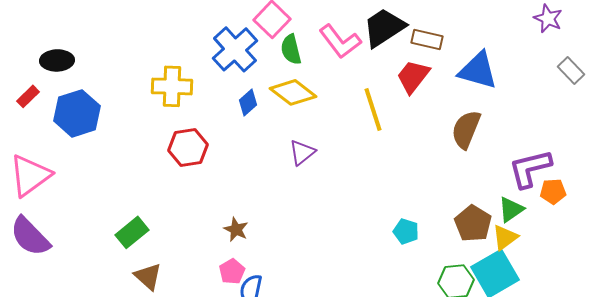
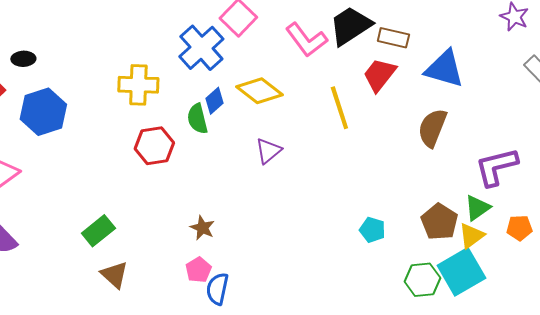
green semicircle: (291, 49) -> (197, 119), moved
black ellipse: (57, 60) -> (23, 59), size x0.7
orange pentagon: (553, 191) -> (519, 228), moved

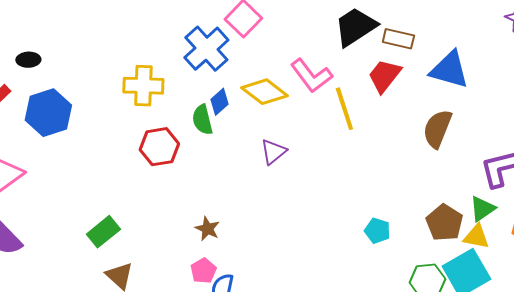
pink L-shape: (306, 40) -> (311, 76), moved
yellow triangle: (471, 236) -> (476, 237), turned 48

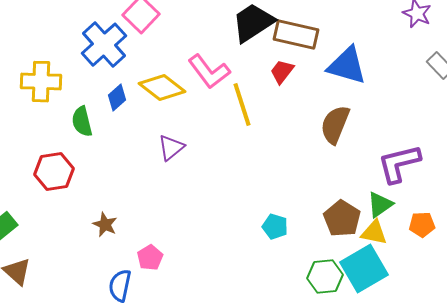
brown rectangle: (398, 39) -> (296, 35), size x1.4
red trapezoid: (384, 76) -> (282, 72), size x0.7
green semicircle: (202, 120) -> (82, 122), moved
red hexagon: (159, 147) -> (54, 172), moved
pink pentagon: (203, 271) -> (150, 258), moved

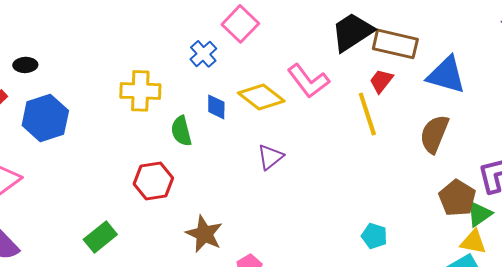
blue cross: (104, 45) -> (203, 54), size x0.6
blue diamond: (117, 98) -> (216, 107), turned -48
yellow line: (242, 105) -> (367, 114), moved
brown pentagon: (342, 219) -> (457, 198), moved
brown star: (105, 225) -> (204, 234), size x1.5

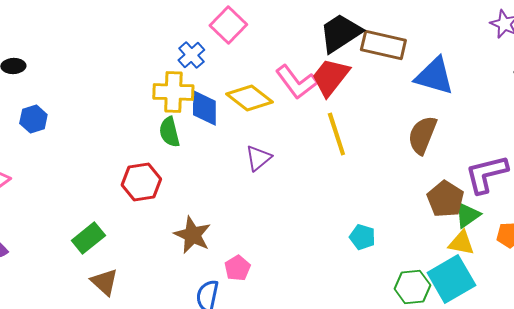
red trapezoid: (381, 81) -> (330, 77), moved, size x1.6
yellow cross: (140, 91) -> (173, 92), moved
blue diamond: (216, 107) -> (204, 108), size x1.4
yellow line: (367, 114) -> (336, 134), moved
blue hexagon: (45, 118) -> (33, 119), size x0.6

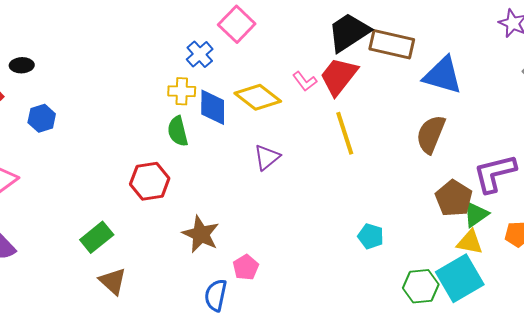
pink L-shape: (296, 82) -> (305, 81), size x0.6
yellow cross: (173, 92) -> (182, 91), size x0.7

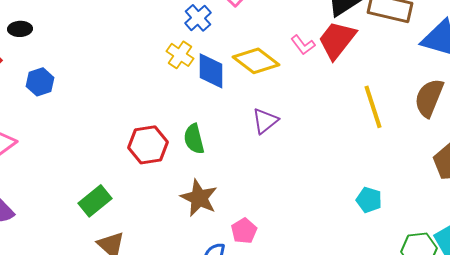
yellow cross: (182, 91) -> (180, 55), turned 32
green semicircle: (178, 131) -> (194, 139), moved
yellow line: (345, 133) -> (373, 107), moved

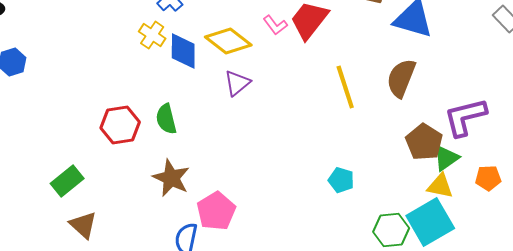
purple triangle: (265, 121) -> (237, 83), moved
pink pentagon: (244, 231) -> (216, 211), size x1.5

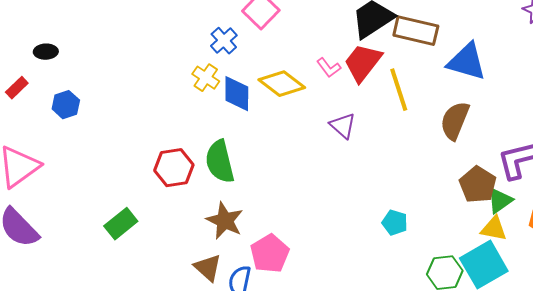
purple triangle: (237, 83) -> (343, 126), moved, turned -40
yellow line: (345, 87) -> (399, 90), moved
green semicircle: (166, 119) -> (220, 162), size x1.4
brown triangle: (83, 225) -> (208, 268), moved

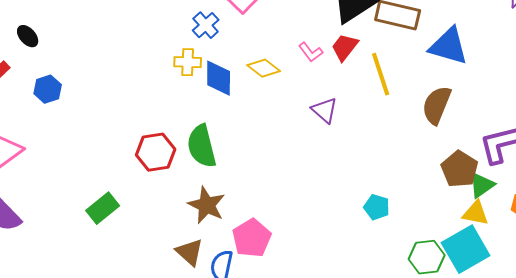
black ellipse: (46, 52) -> (28, 36), turned 50
red trapezoid: (363, 63) -> (345, 47), size x0.7
yellow cross: (206, 78) -> (188, 62), turned -32
yellow diamond: (282, 84) -> (264, 68), size x0.7

